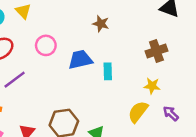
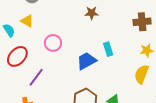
brown cross: (156, 51) -> (142, 22), turned 30
blue trapezoid: (80, 60) -> (86, 61), moved

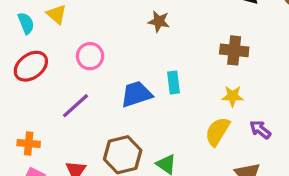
purple line: (36, 77) -> (76, 106), moved

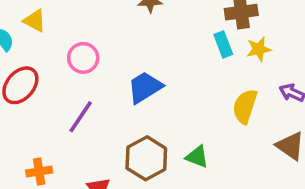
cyan rectangle: (173, 83) -> (223, 44), moved
yellow star: (233, 96) -> (259, 49), moved

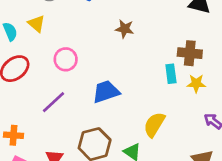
yellow semicircle: (245, 106) -> (154, 125), moved

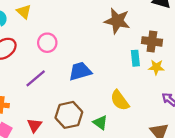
brown star: (125, 29) -> (117, 21), moved, size x1.6
yellow semicircle: (154, 125) -> (120, 100), turned -70

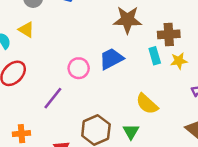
pink circle: (47, 43) -> (79, 68), moved
blue trapezoid: (80, 71) -> (111, 59), moved
green triangle: (100, 123) -> (131, 132), turned 35

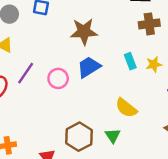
brown star: (127, 20) -> (84, 32), moved
brown cross: (169, 34) -> (149, 24), moved
purple line: (53, 98) -> (26, 73), moved

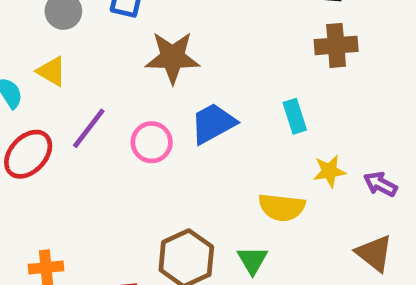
brown star: (84, 32) -> (172, 57), moved
yellow star: (154, 64) -> (329, 171), moved
yellow semicircle: (126, 108) -> (282, 207), turned -35

